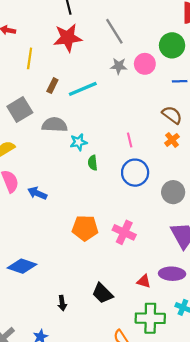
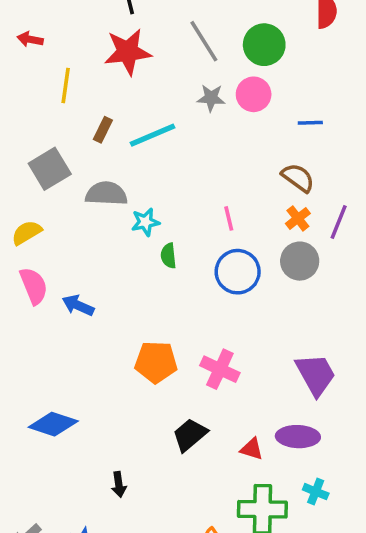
green circle: (172, 45) -> (264, 45), moved
gray circle: (173, 192) -> (300, 261), moved
black trapezoid: (102, 293) -> (190, 435), moved, turned 95

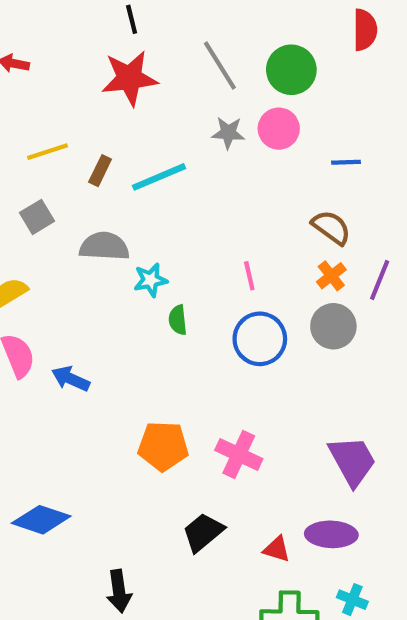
yellow line: (66, 85) -> (47, 152), moved, turned 64
gray square: (50, 169) -> (37, 217), size x0.7
black arrow: (119, 484) -> (119, 591), size x1.4

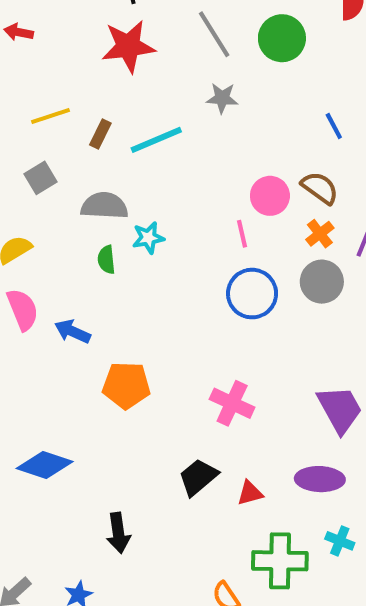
pink circle: (279, 129) -> (270, 196), moved
blue line: (346, 162) -> (334, 126), turned 64
green semicircle: (178, 320) -> (106, 260), moved
orange pentagon: (163, 446) -> (126, 385), moved
red triangle: (277, 549) -> (250, 493), moved, turned -32

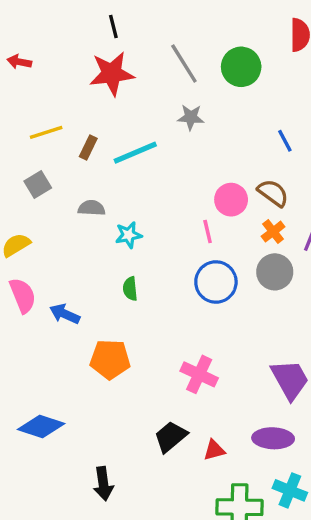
gray semicircle: (104, 206) -> (92, 208), size x0.7
green semicircle: (106, 260) -> (130, 289), moved
cyan cross: (340, 541) -> (290, 490), size x1.4

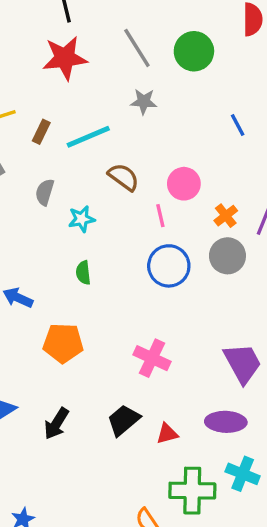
brown semicircle: (273, 193) -> (124, 177), moved
gray semicircle: (92, 208) -> (45, 192), turned -76
black arrow: (103, 484) -> (56, 424), moved, turned 40

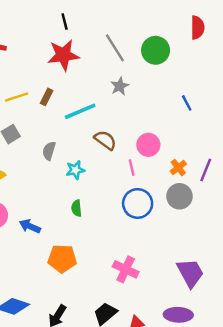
gray star: (144, 102) -> (120, 86), turned -30
brown rectangle: (41, 132) -> (47, 97), moved

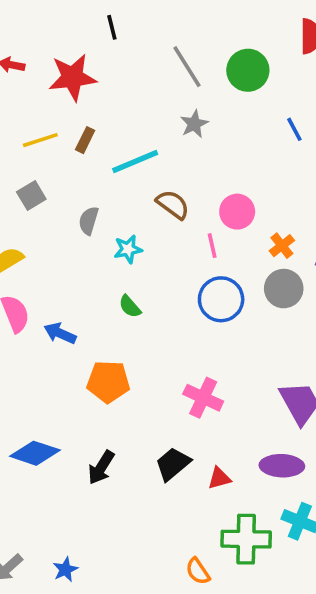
red star: (63, 55) -> (73, 77), moved
blue line: (187, 103) -> (294, 129), moved
green semicircle: (77, 208) -> (130, 306), turned -35

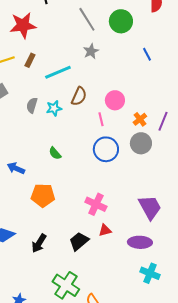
brown semicircle: (173, 204) -> (79, 96), turned 78
cyan star: (128, 249) -> (54, 108), moved
red triangle: (219, 478) -> (105, 230), moved
green cross: (246, 539) -> (66, 285), moved, turned 32

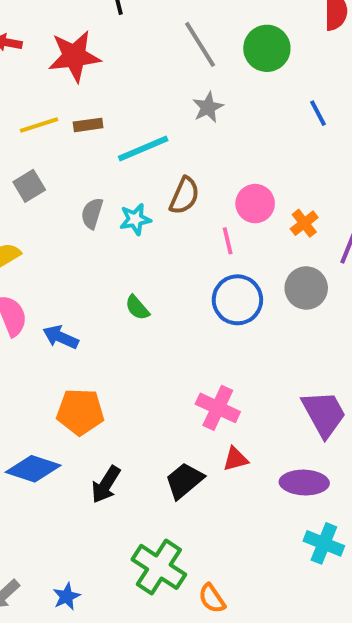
brown rectangle: (30, 60) -> (88, 125), turned 56
orange cross: (140, 119) -> (304, 223), moved
orange pentagon: (43, 195) -> (80, 412), moved

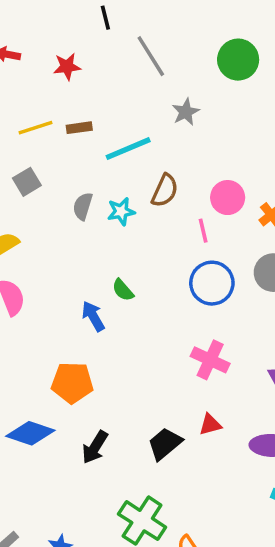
gray line: (200, 44) -> (151, 56), moved
red star: (74, 56) -> (67, 67), size x0.6
blue arrow: (61, 337) -> (93, 316), moved, turned 36
pink cross: (218, 408) -> (210, 360), moved

